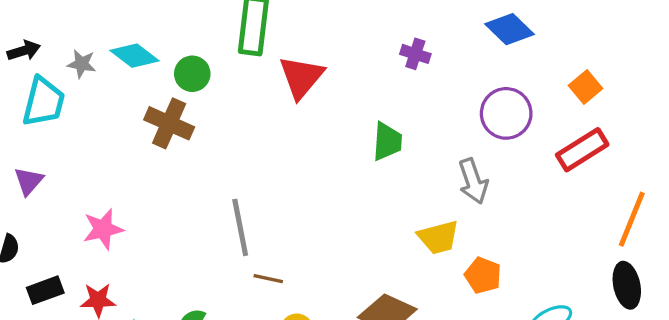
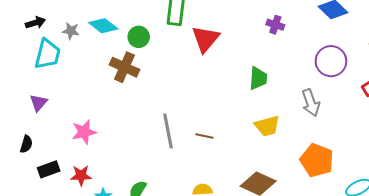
yellow trapezoid: (438, 237) -> (267, 126), moved
orange pentagon: (483, 275) -> (317, 160), size x1.5
brown line: (268, 279) -> (204, 136), moved

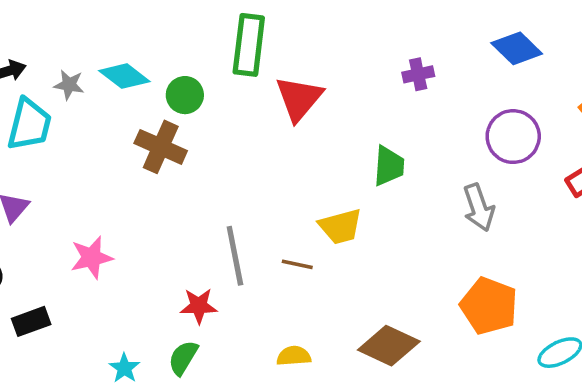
purple cross: (275, 25) -> (418, 74), turned -30
yellow trapezoid: (267, 126) -> (340, 226), moved
red star: (81, 176) -> (199, 306), moved

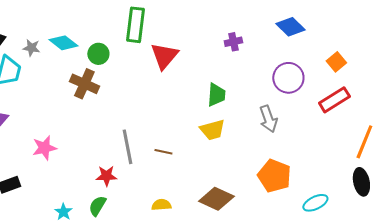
yellow trapezoid: (340, 226) -> (212, 130), moved

